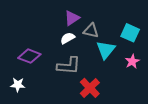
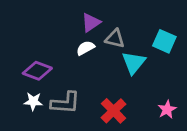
pink star: (132, 61) -> (167, 109), moved
gray L-shape: (69, 66) -> (65, 103), moved
white star: (18, 85) -> (33, 101), moved

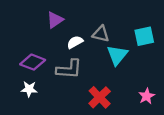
purple triangle: (91, 23) -> (55, 20), moved
cyan square: (164, 41) -> (144, 36), turned -36
gray L-shape: (65, 103) -> (69, 69), moved

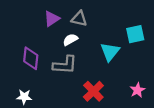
gray triangle: (101, 34) -> (79, 19), moved
purple diamond: (33, 62) -> (31, 58), turned 75
white star: (29, 89) -> (24, 97), moved

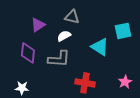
purple triangle: (52, 19) -> (38, 25), moved
cyan triangle: (110, 52) -> (100, 47), turned -36
red cross: (93, 91) -> (85, 83), turned -36

